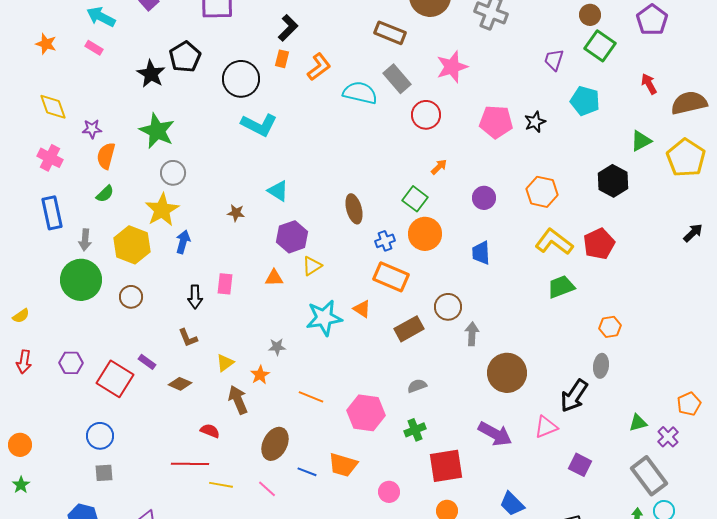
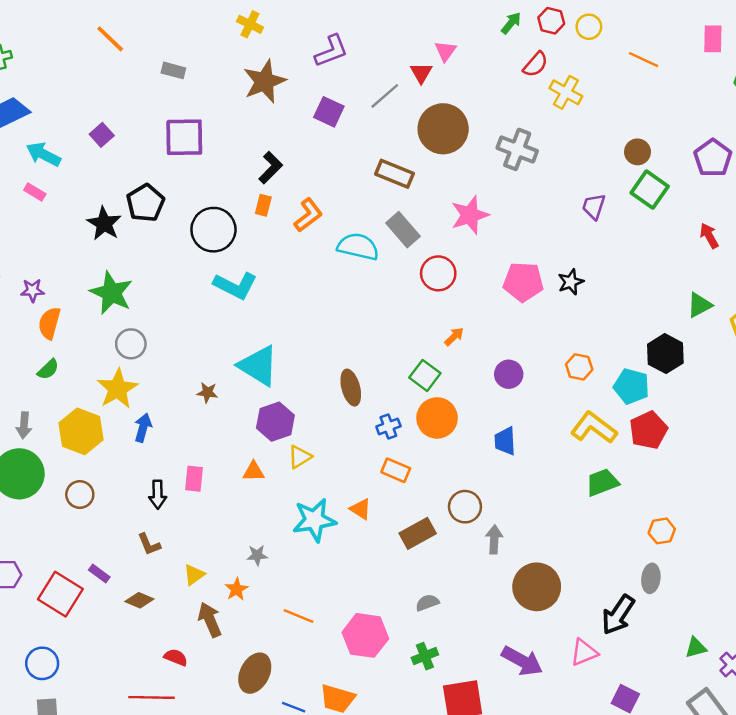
cyan pentagon: (585, 101) -> (631, 386), moved
cyan triangle: (278, 191) -> (258, 366), size x1.6
orange hexagon: (542, 192) -> (579, 367), size x0.7
orange rectangle: (391, 277) -> (396, 470), size x0.7

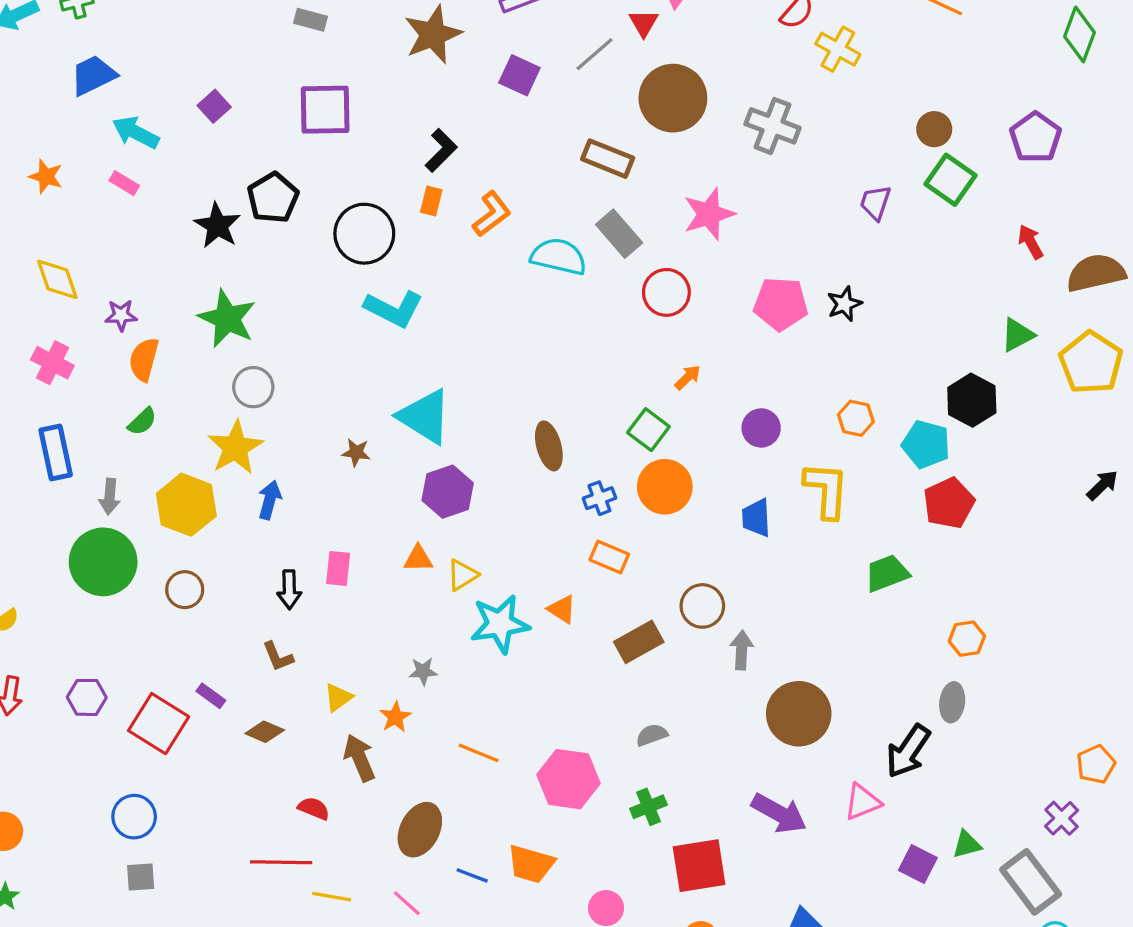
yellow L-shape: (594, 428) -> (826, 490), moved, turned 57
yellow triangle: (300, 457) -> (462, 575), moved
green triangle: (696, 648) -> (967, 844), moved

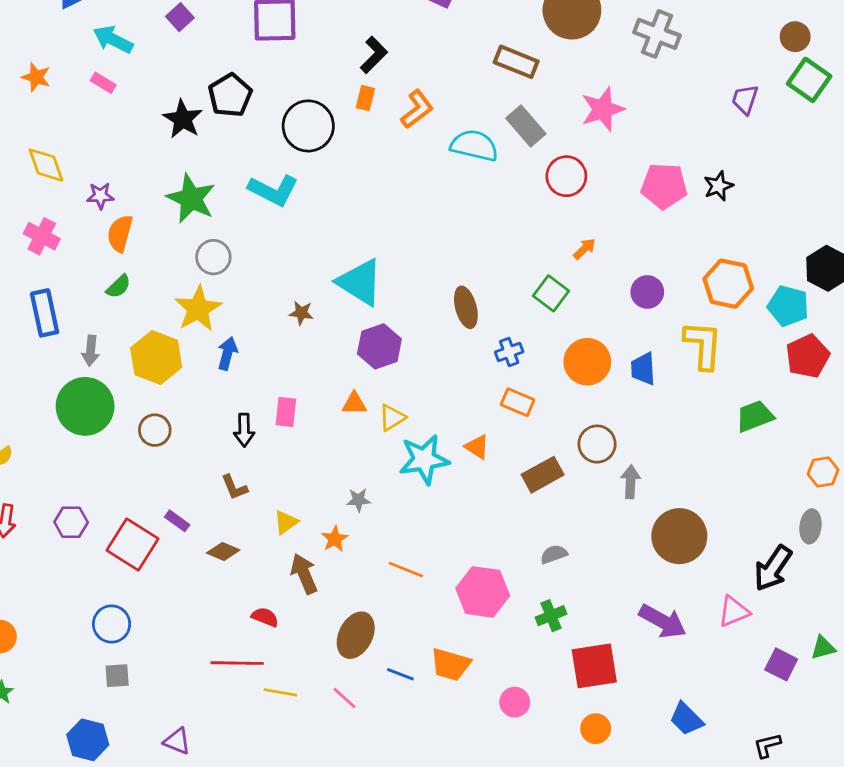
cyan L-shape: (394, 309) -> (273, 190), moved
orange hexagon: (856, 418) -> (728, 284), size x1.6
orange circle: (665, 487) -> (587, 362), moved

